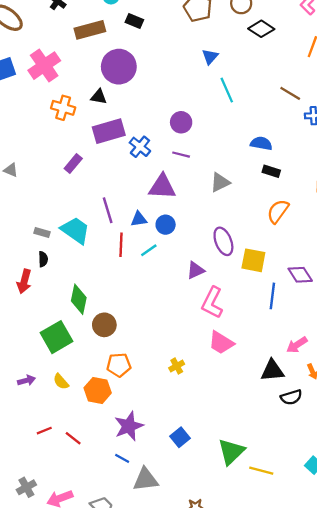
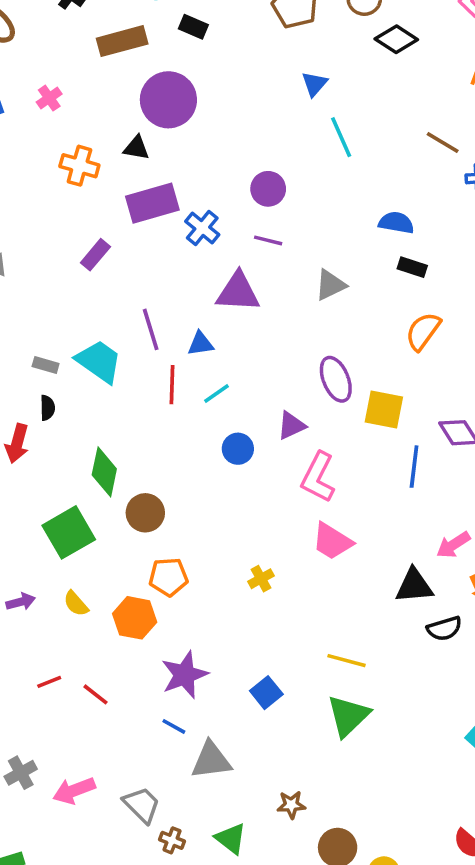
pink cross: (44, 66) -> (49, 98), size x0.5
blue circle: (166, 225) -> (238, 449), moved
yellow line: (261, 471) -> (346, 661), moved

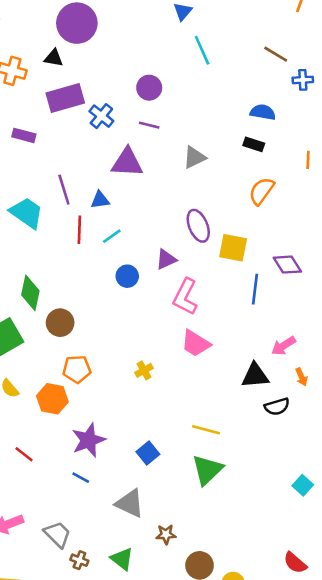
blue semicircle: (396, 223) -> (263, 112), moved
purple rectangle: (95, 255) -> (24, 135), turned 65
gray triangle: (211, 760) -> (130, 503), moved, turned 32

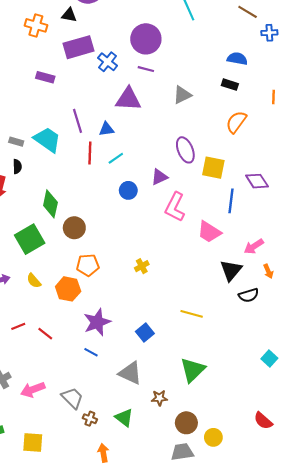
purple circle: (149, 88) -> (146, 39), size x1.5
pink trapezoid: (196, 343) -> (209, 232), moved
black triangle: (255, 376) -> (231, 270), turned -45
green triangle: (207, 470) -> (193, 370), moved

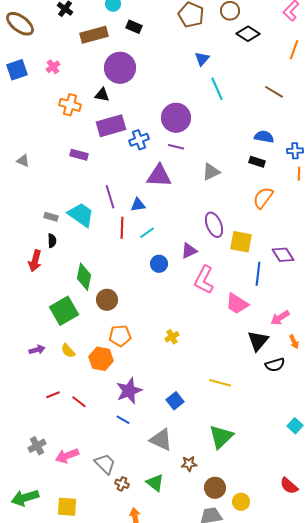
blue cross: (269, 33) -> (295, 151), moved
blue cross: (108, 62) -> (139, 140), turned 30

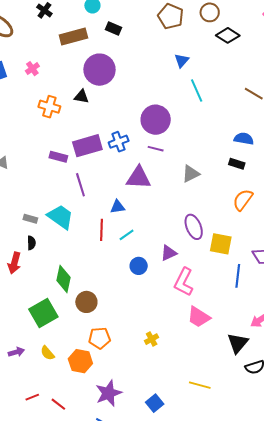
purple rectangle: (111, 126) -> (87, 146), moved
purple line: (110, 197) -> (80, 185), moved
pink trapezoid: (237, 304) -> (199, 317), moved

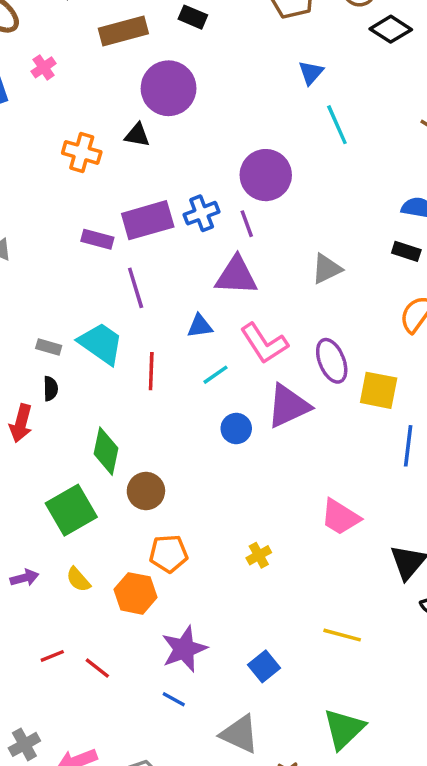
pink cross: (32, 69) -> (44, 67), moved
purple line: (156, 149) -> (247, 224), moved, turned 56
red line: (102, 230) -> (151, 371), moved
purple triangle: (169, 253) -> (288, 406), size x1.6
pink L-shape: (184, 282) -> (264, 343), moved, turned -60

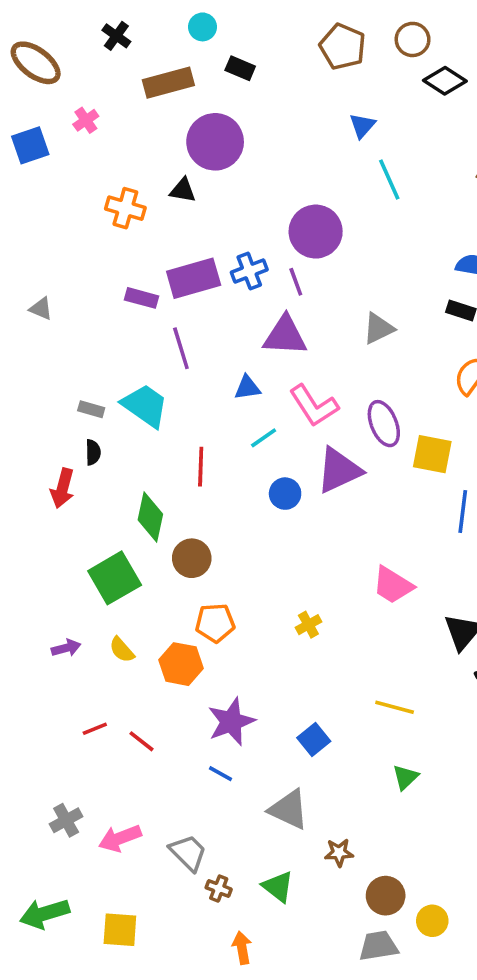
red line: (151, 371) -> (201, 467), moved
green triangle: (344, 729) -> (405, 777), moved, size x0.6

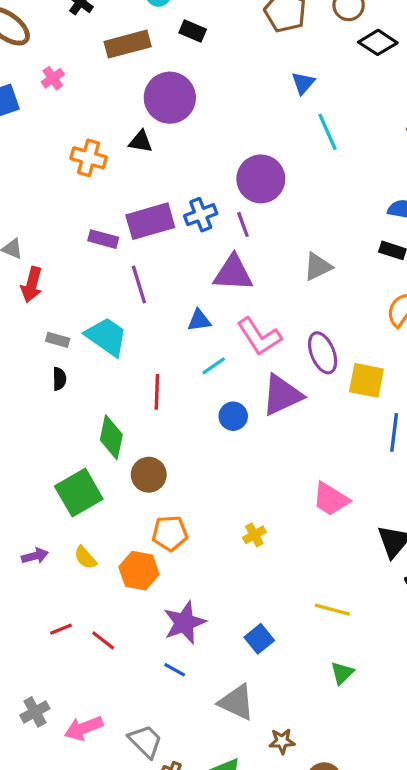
red arrow: (63, 488) -> (32, 285), moved

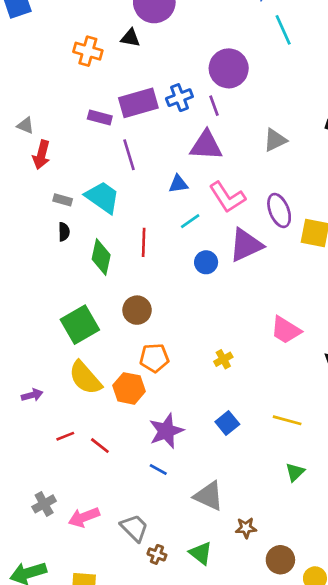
green diamond: (111, 437) -> (101, 257), moved
purple arrow: (35, 556) -> (32, 395), moved
yellow semicircle: (85, 558) -> (85, 378), size x1.8
blue square: (259, 639) -> (227, 423), moved

